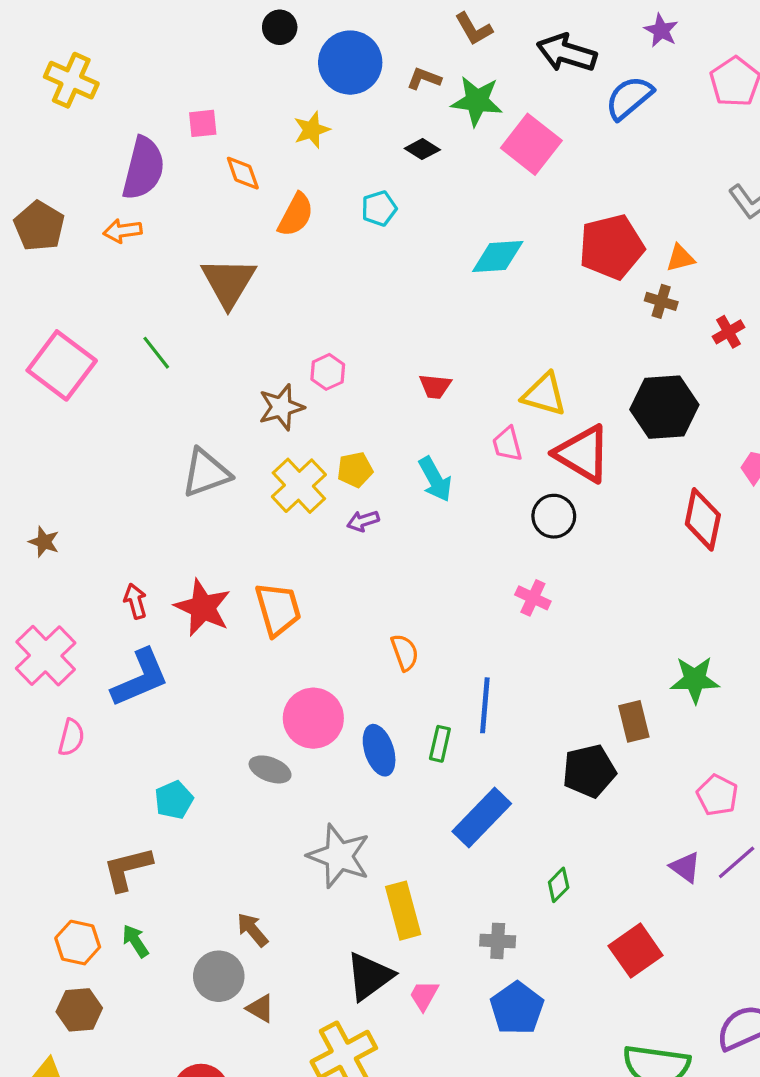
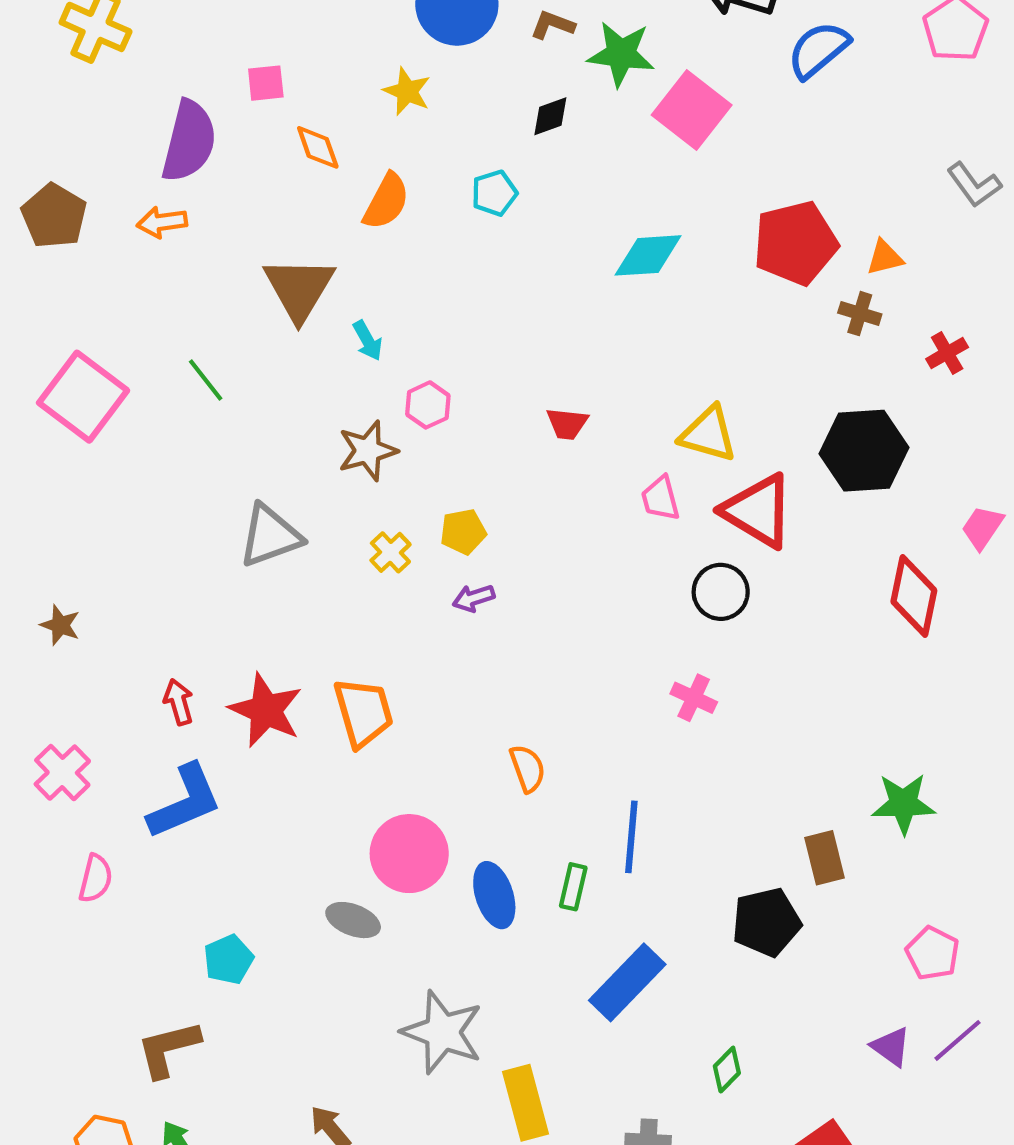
yellow star: (312, 130) -> (407, 91), turned -30
black diamond: (422, 149) -> (550, 116), turned -52
cyan arrow: (435, 479) -> (368, 341), moved, size x0.7
yellow cross: (299, 486) -> (390, 552), size x0.6
pink cross: (46, 656) -> (62, 773), size x0.7

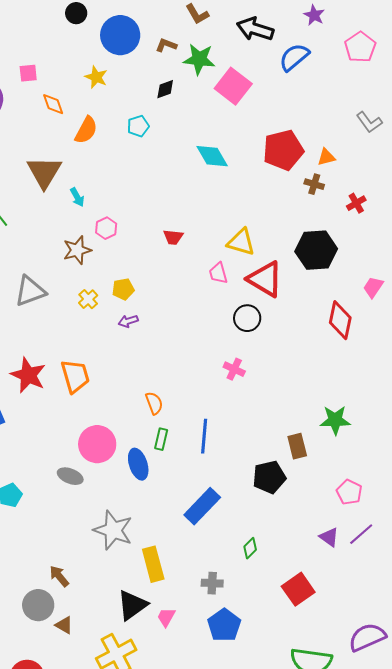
cyan diamond: (648, 255) -> (212, 156), turned 64
green rectangle: (573, 887) -> (161, 439), moved

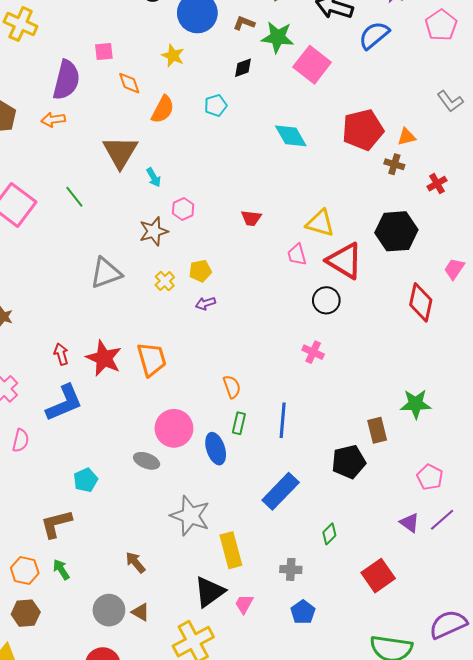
gray circle: (38, 605) -> (109, 610), moved
blue pentagon: (224, 625) -> (303, 612), size x0.7

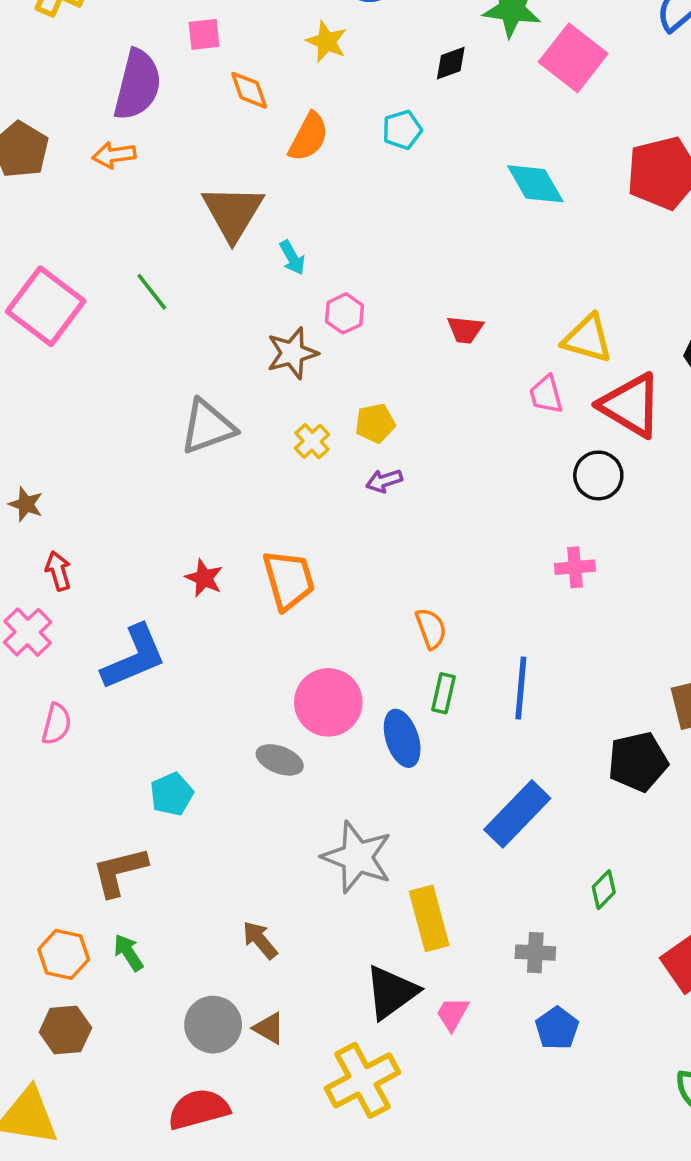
pink cross: (313, 352) -> (575, 567), turned -30
red arrow: (61, 354) -> (58, 571), moved
red star: (104, 358) -> (204, 578), size x0.6

